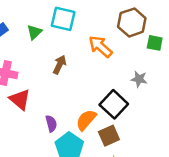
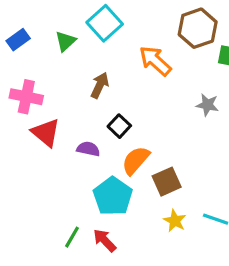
cyan square: (63, 19) -> (105, 23), turned 35
black square: (114, 104) -> (119, 126), moved, size x0.6
purple semicircle: (51, 124) -> (88, 149), moved, turned -63

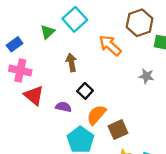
blue rectangle: (18, 40) -> (15, 44), moved
brown arrow: (100, 85) -> (71, 63), turned -36

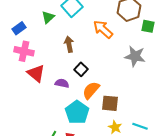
gray star: (146, 76) -> (135, 56), size x1.5
brown square: (118, 130) -> (110, 103), turned 30

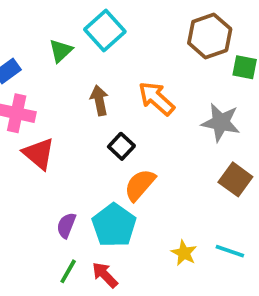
orange arrow: (103, 29) -> (156, 98), moved
purple semicircle: (62, 83) -> (66, 225), moved, turned -80
brown square: (110, 103) -> (235, 179), moved, turned 30

